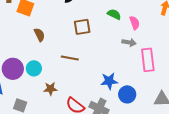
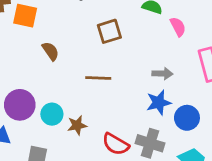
pink semicircle: (135, 23) -> (178, 27), moved
gray arrow: (129, 42) -> (162, 74), moved
cyan circle: (34, 68) -> (52, 114), moved

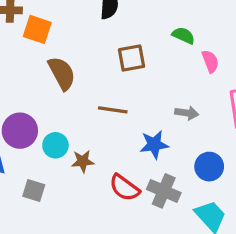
brown semicircle: (50, 51) -> (62, 73), size x1.5
blue star: (159, 103) -> (154, 145), moved

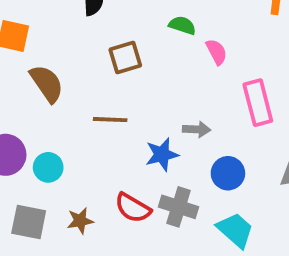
gray arrow: (187, 113) -> (197, 129), moved
brown star: (83, 161) -> (80, 221), moved
gray square: (34, 190) -> (29, 222), size x1.4

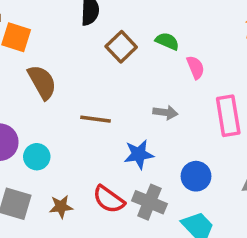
brown square: (125, 58) -> (121, 47), moved, turned -32
gray arrow: (197, 129) -> (165, 113), moved

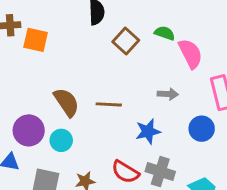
pink semicircle: (195, 67) -> (190, 54), size x1.5
brown semicircle: (42, 82) -> (66, 102), moved
blue circle: (196, 176) -> (202, 129), moved

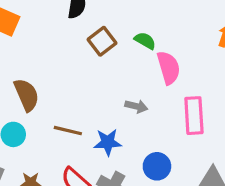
brown line: (109, 104) -> (68, 131), moved
blue circle: (202, 129) -> (157, 166), moved

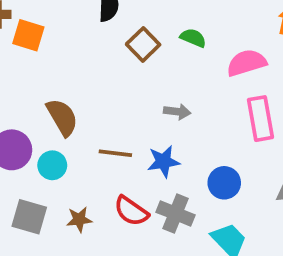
pink semicircle: (169, 68) -> (246, 63), moved, turned -84
gray arrow: (136, 106) -> (177, 112), moved

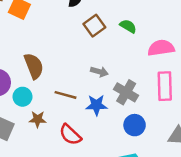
gray arrow: (177, 112) -> (99, 72), moved
gray cross: (176, 214) -> (126, 92), moved
brown star: (79, 219) -> (38, 119), moved

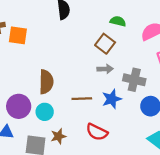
brown square: (94, 26) -> (105, 44), moved
brown semicircle: (34, 66) -> (46, 82), turned 40
brown star: (38, 119) -> (58, 136), moved

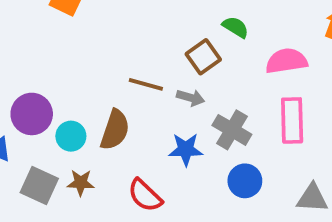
brown semicircle: (46, 82) -> (115, 130), moved
brown line: (82, 99) -> (146, 84), moved

